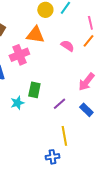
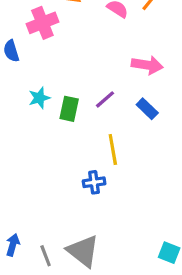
pink arrow: (86, 82) -> (147, 65), turned -120
green rectangle: (34, 90) -> (69, 109), moved

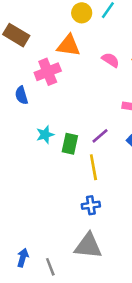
yellow line: (113, 149) -> (93, 167), moved
gray triangle: (83, 251) -> (88, 246), moved, turned -32

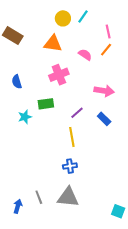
pink cross: (48, 72) -> (59, 75), moved
cyan star: (45, 135) -> (25, 117), moved
green rectangle: (70, 144) -> (46, 104), moved, turned 70
gray line: (50, 267) -> (39, 197), moved

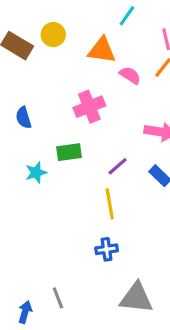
yellow circle: (63, 18) -> (53, 35), moved
orange triangle: (53, 44) -> (102, 50), moved
gray triangle: (68, 197) -> (136, 298), moved

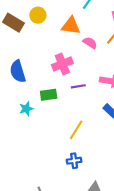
blue semicircle: (23, 118) -> (18, 71), size x1.5
purple line: (118, 166) -> (78, 86), moved, turned 32
yellow line: (110, 204) -> (76, 130), turned 42

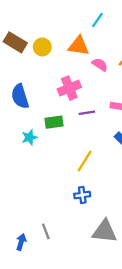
yellow circle: (38, 15) -> (42, 47), moved

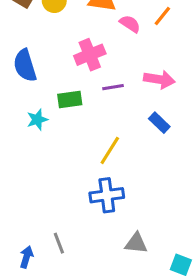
blue cross: (82, 195) -> (107, 195), size x1.5
gray triangle: (105, 231) -> (136, 243), size x0.7

